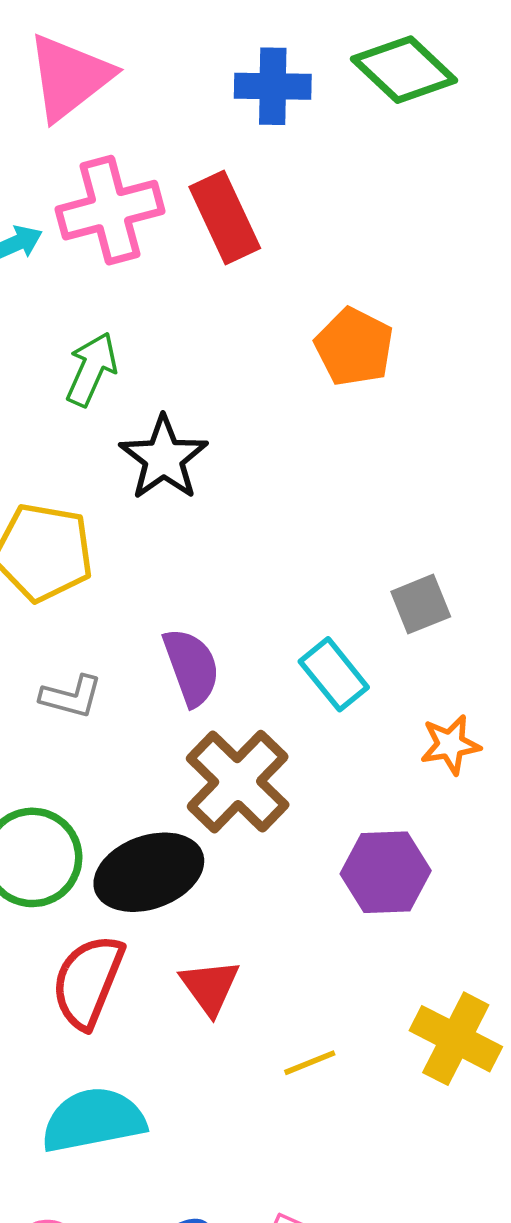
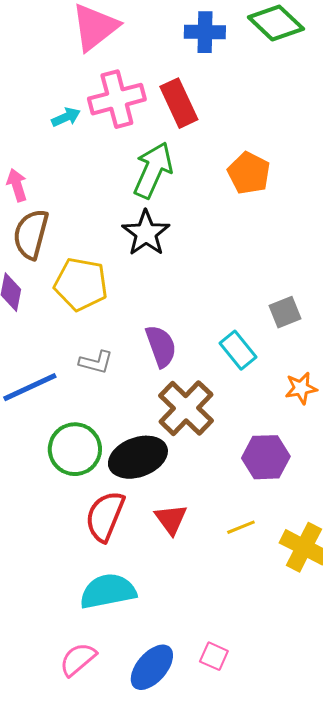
green arrow: (92, 369) -> (153, 170), moved, size x1.4
yellow line: (310, 1063) -> (241, 527), moved

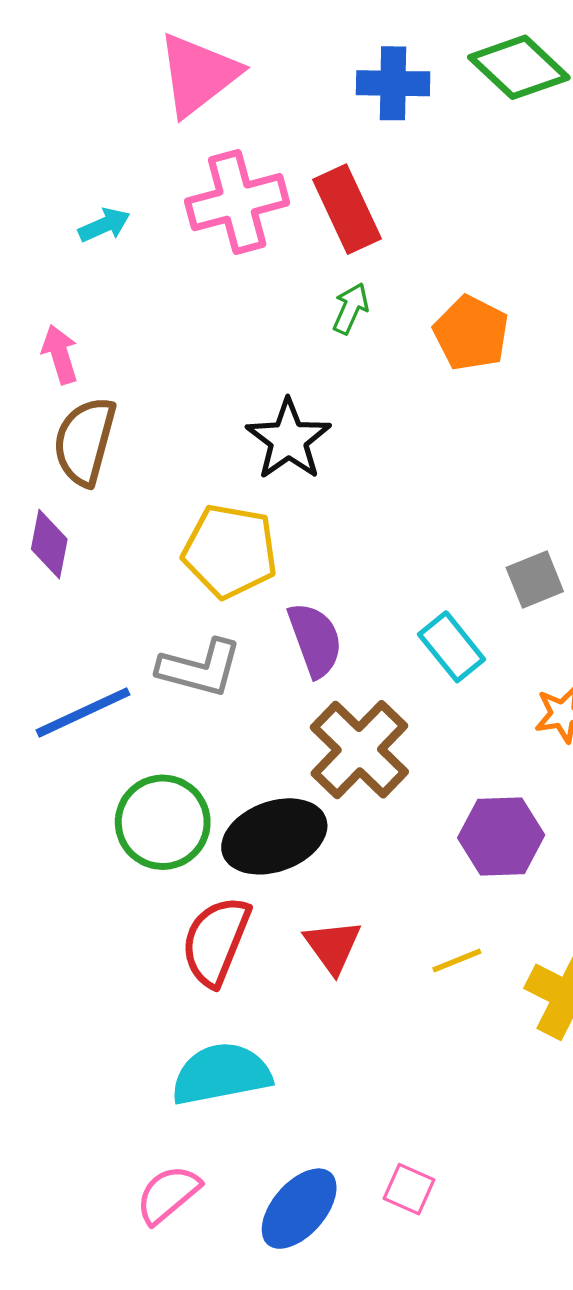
cyan arrow: (66, 117) -> (104, 225), moved
green arrow: (153, 170) -> (351, 308), moved, size x0.5
yellow pentagon: (81, 284) -> (230, 551), moved
gray L-shape: (96, 362) -> (200, 668), size x1.4

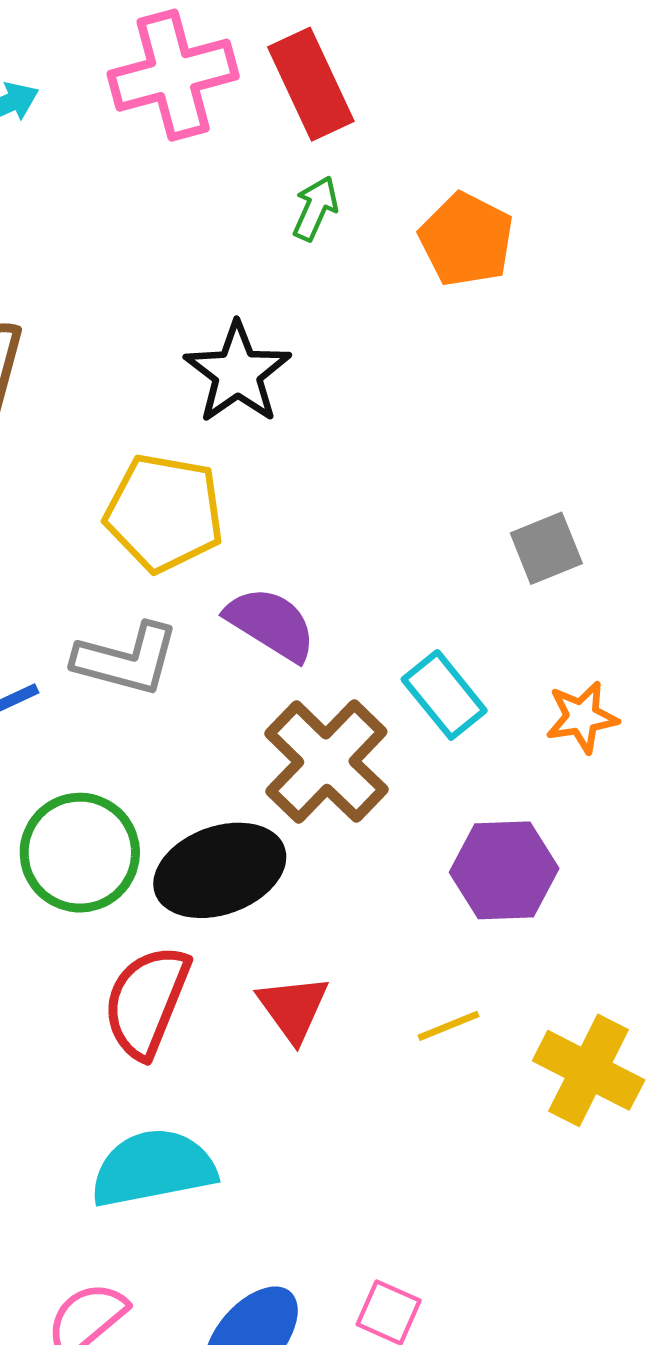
purple semicircle: (315, 640) -> (271, 624), turned -38
cyan rectangle: (452, 647) -> (444, 695), moved

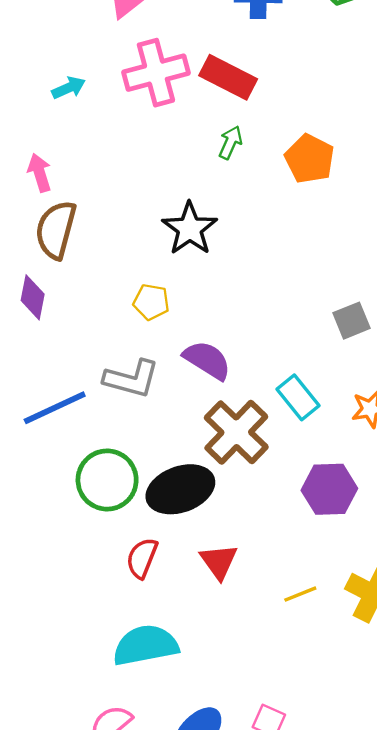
red rectangle: (311, 84) -> (228, 77), turned -38
yellow pentagon: (164, 513) -> (151, 302), size x0.6
red semicircle: (146, 1001) -> (142, 558), size x0.7
yellow line: (449, 1026) -> (300, 594), moved

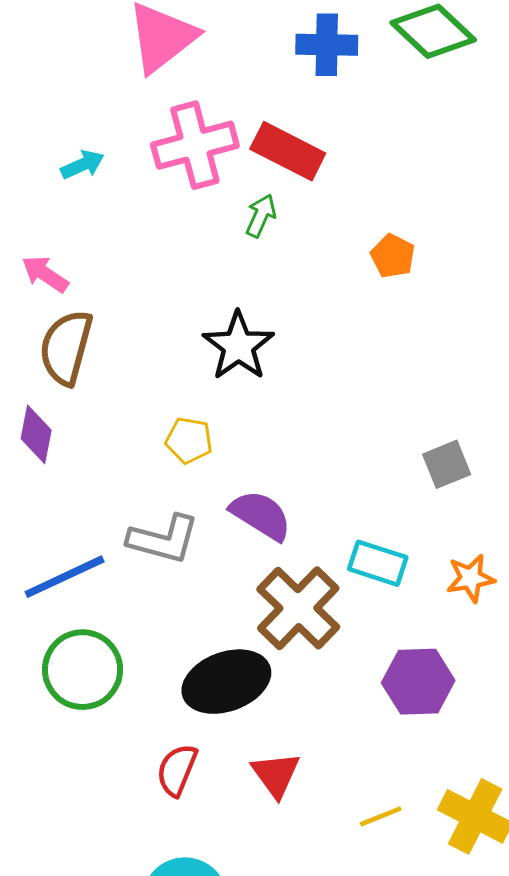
green arrow: (230, 142) -> (261, 216), moved
orange pentagon: (310, 159) -> (393, 256), size x0.7
pink arrow: (40, 173) -> (45, 274), turned -39
cyan rectangle: (298, 397) -> (378, 563), turned -33
green circle: (107, 480) -> (83, 670), moved

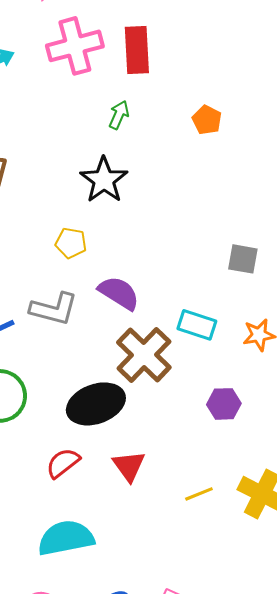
red rectangle: (288, 151) -> (137, 50), turned 60
green arrow: (261, 216) -> (119, 115), moved
gray square: (447, 464) -> (243, 259), turned 32
purple hexagon: (418, 682) -> (224, 404), size x0.7
red semicircle: (177, 770) -> (63, 463), turned 30

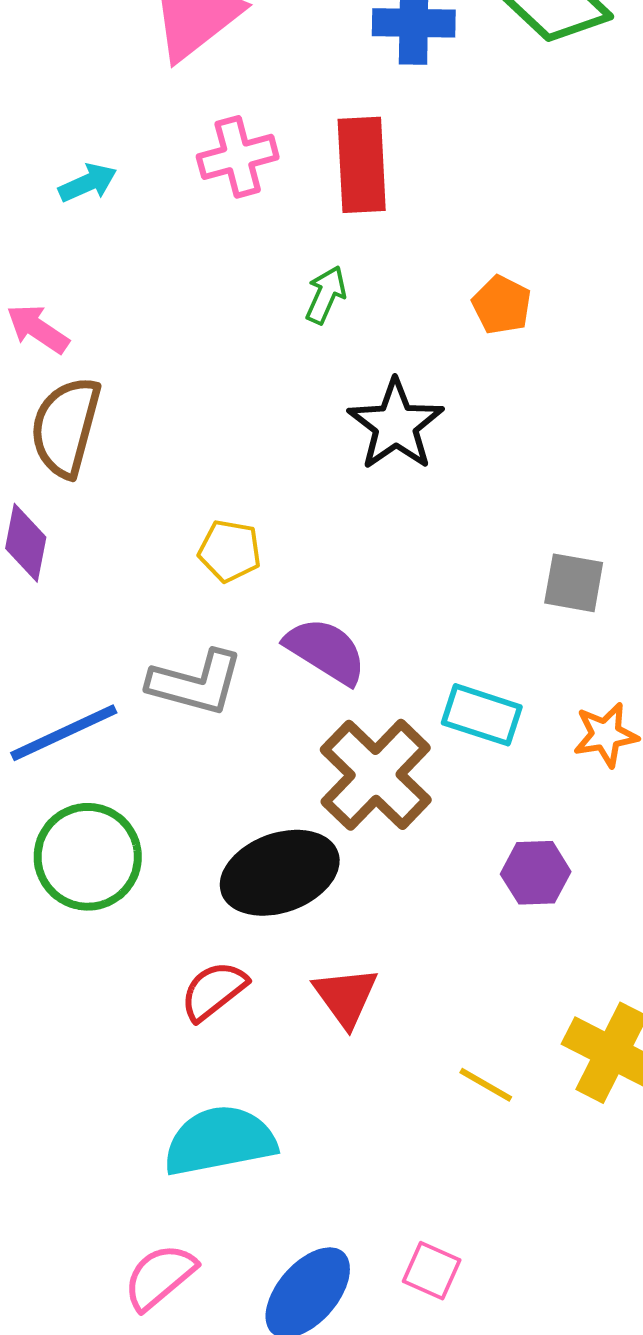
pink cross: (75, 46) -> (238, 157), size x0.7
black star: (104, 180) -> (396, 425), moved
yellow line: (199, 494) -> (486, 1085), moved, turned 52

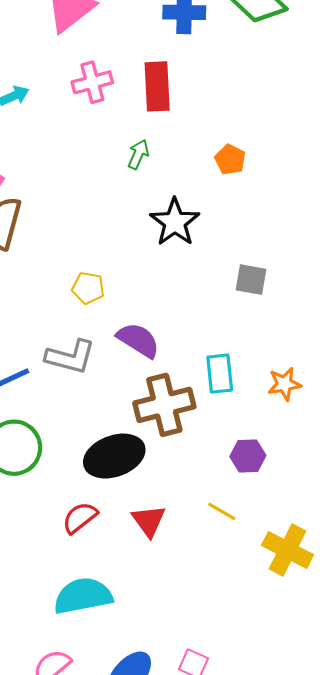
gray square: (574, 583) -> (251, 280), moved
cyan rectangle: (482, 715) -> (220, 374), turned 66
brown cross: (376, 775) -> (164, 405), turned 32
yellow line: (486, 1085) -> (222, 511), moved

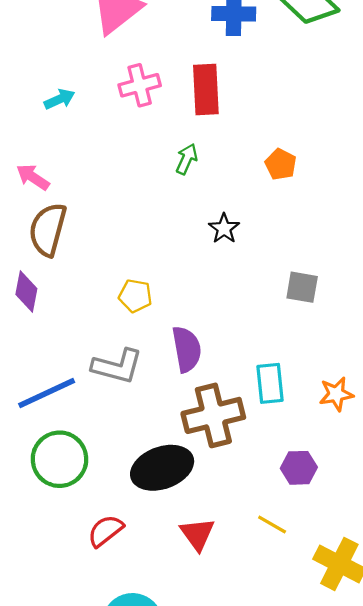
black star: (175, 222) -> (224, 228), size x0.6
purple semicircle: (138, 340) -> (187, 349), turned 48
red semicircle: (80, 518) -> (105, 531), moved

